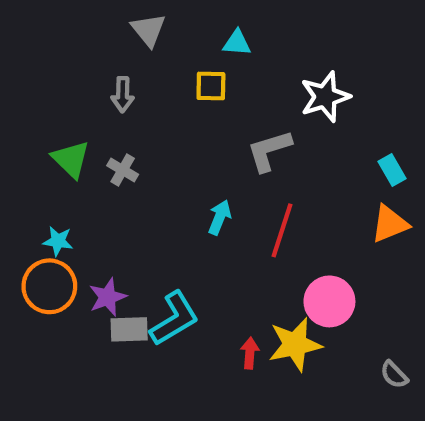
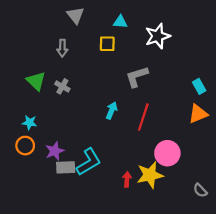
white star: (325, 97) -> (158, 36), moved
orange circle: (49, 286) -> (25, 146), size x0.7

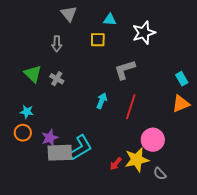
gray rectangle: (66, 167) -> (60, 153), size x1.4
red arrow: (127, 179) -> (116, 164), turned -144
gray semicircle: (200, 190) -> (160, 174), moved

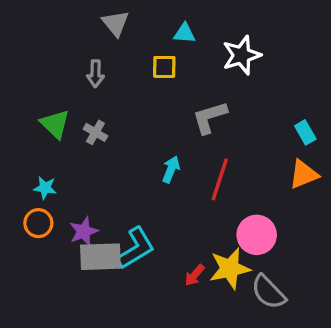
gray semicircle: (160, 174) -> (268, 292), size x1.6

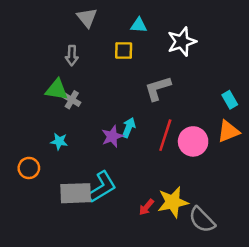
green triangle: (55, 124) -> (57, 90), moved, turned -35
cyan star: (45, 188) -> (59, 141), moved
purple star: (84, 232) -> (112, 136), moved
pink circle: (257, 235) -> (193, 141), moved

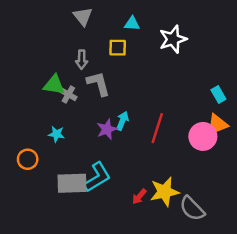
gray arrow: (72, 56) -> (82, 60), moved
gray L-shape: (158, 88) -> (98, 84), moved, turned 92
pink circle: (193, 141) -> (203, 136), moved

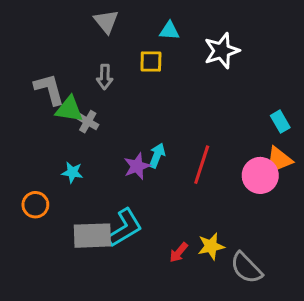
gray L-shape: (98, 84) -> (49, 89), moved
yellow star: (164, 192) -> (211, 246), size x0.7

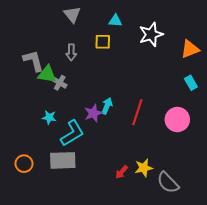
orange triangle: (279, 160) -> (190, 49), moved
orange circle: (35, 205) -> (24, 164), moved
cyan L-shape: (125, 228) -> (72, 133), moved

